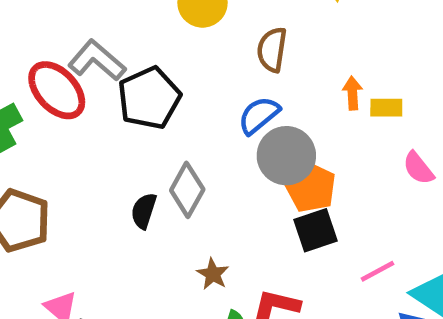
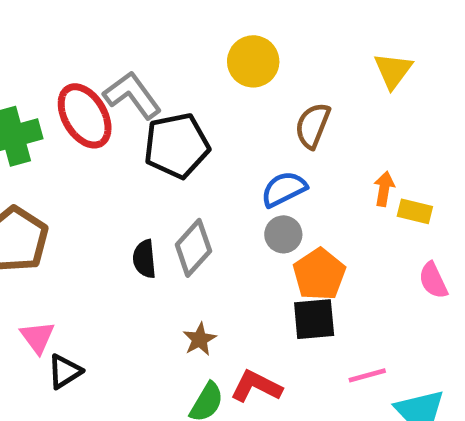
gray circle: (286, 156) -> (283, 234), moved, size x0.6
black semicircle: (144, 211) -> (144, 259), turned -36

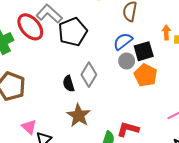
black square: (314, 319) -> (144, 51), moved
brown star: (200, 339) -> (79, 115), moved, size x1.6

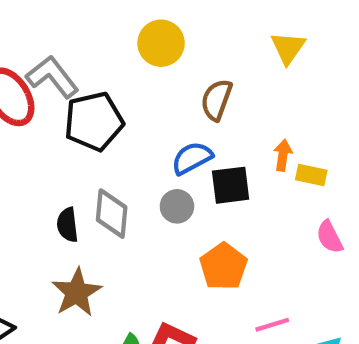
gray circle: (127, 61) -> (177, 206), moved
gray diamond: (89, 75) -> (112, 214), turned -35
orange pentagon: (146, 75) -> (223, 266), moved

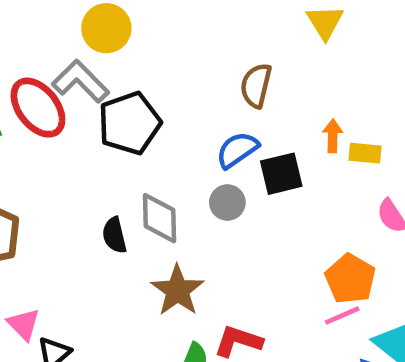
yellow circle: (161, 43) -> (106, 28), moved
orange pentagon: (223, 266) -> (350, 279), moved
brown star: (77, 292) -> (177, 290), moved

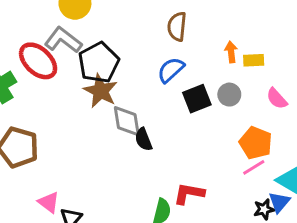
black square: (281, 174) -> (197, 99), moved
gray circle: (227, 202) -> (229, 95), moved
black semicircle: (114, 235) -> (143, 139), moved
brown star: (177, 290) -> (100, 91), moved

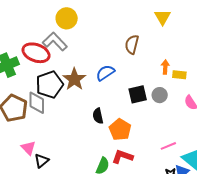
red ellipse: (38, 61) -> (36, 53), turned -32
black pentagon: (99, 63) -> (49, 85), moved
blue semicircle: (171, 70) -> (105, 73), moved
gray diamond: (127, 121) -> (37, 103), moved
orange pentagon: (256, 143) -> (120, 130), moved

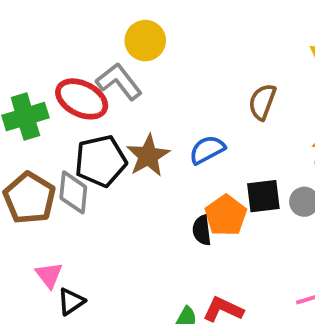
black semicircle: (98, 116) -> (202, 230), moved
orange pentagon: (120, 130) -> (226, 215), moved

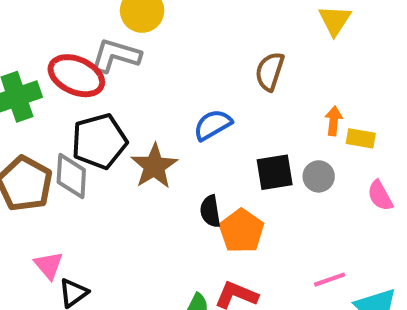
gray L-shape: (119, 82) -> (116, 56), turned -33
brown star: (148, 156) -> (154, 166), moved
orange pentagon: (226, 215) -> (241, 231), moved

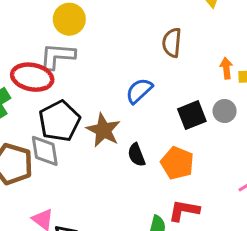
black semicircle: (210, 211) -> (136, 155), moved

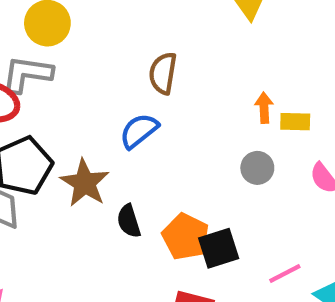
brown semicircle: (172, 43) -> (163, 73), moved
black square: (192, 115) -> (219, 248), moved

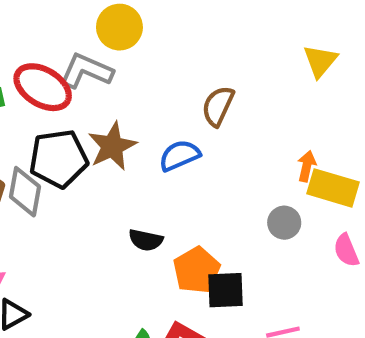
yellow rectangle: (295, 122) -> (333, 188), size x1.6
brown star: (85, 183) -> (112, 146), moved
black semicircle: (129, 221) -> (146, 240), turned -76

